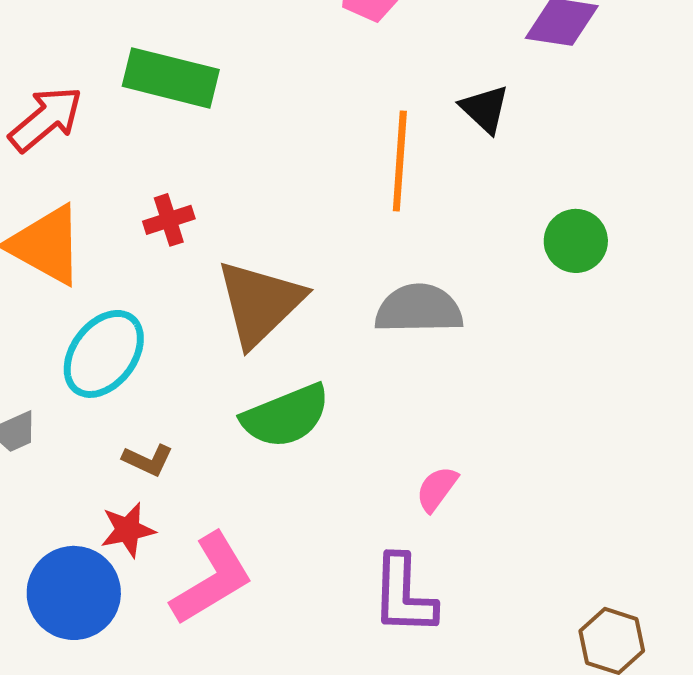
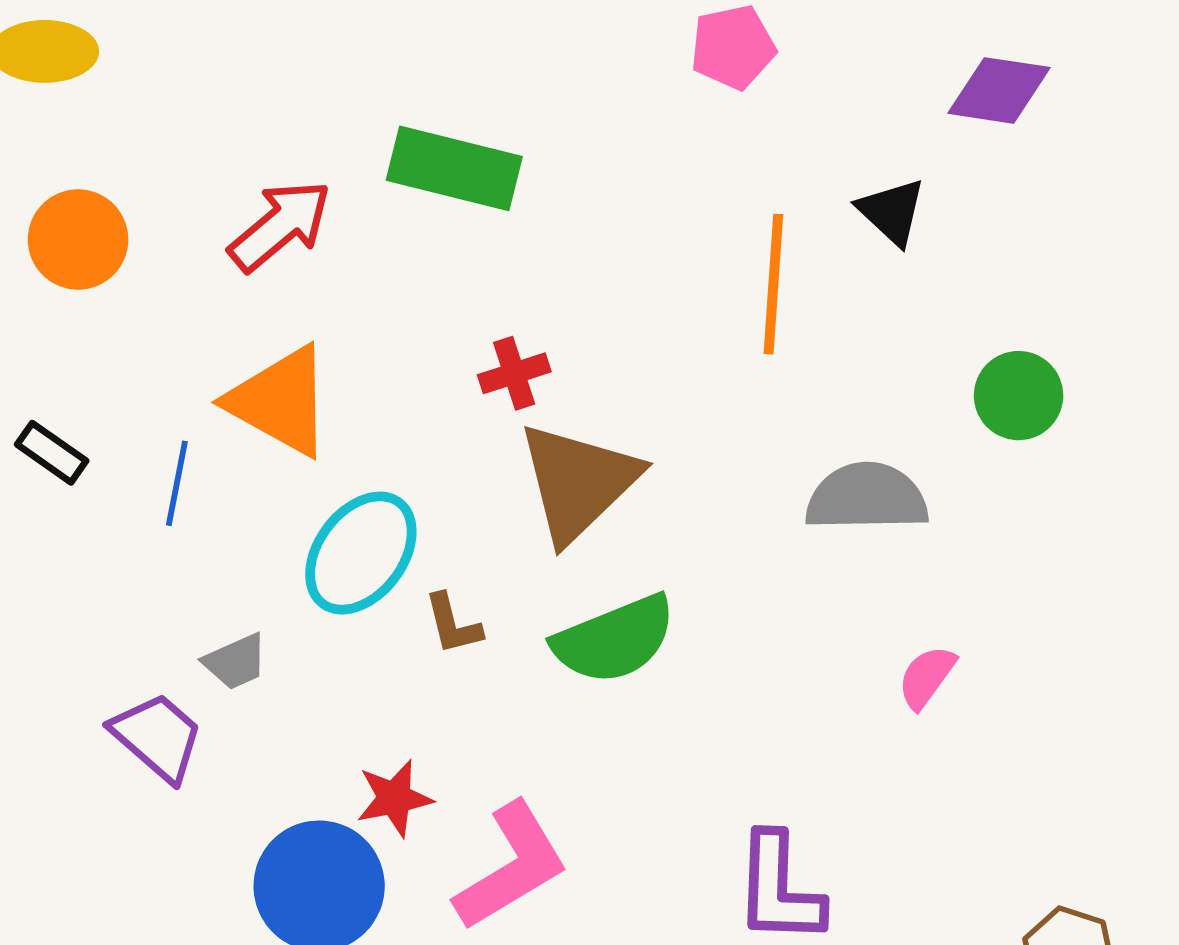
red cross: (169, 220) -> (514, 373), moved
gray semicircle: (419, 309) -> (867, 497), moved
brown L-shape: (148, 460) -> (453, 624), moved, turned 51
pink semicircle: (437, 489) -> (927, 677), moved

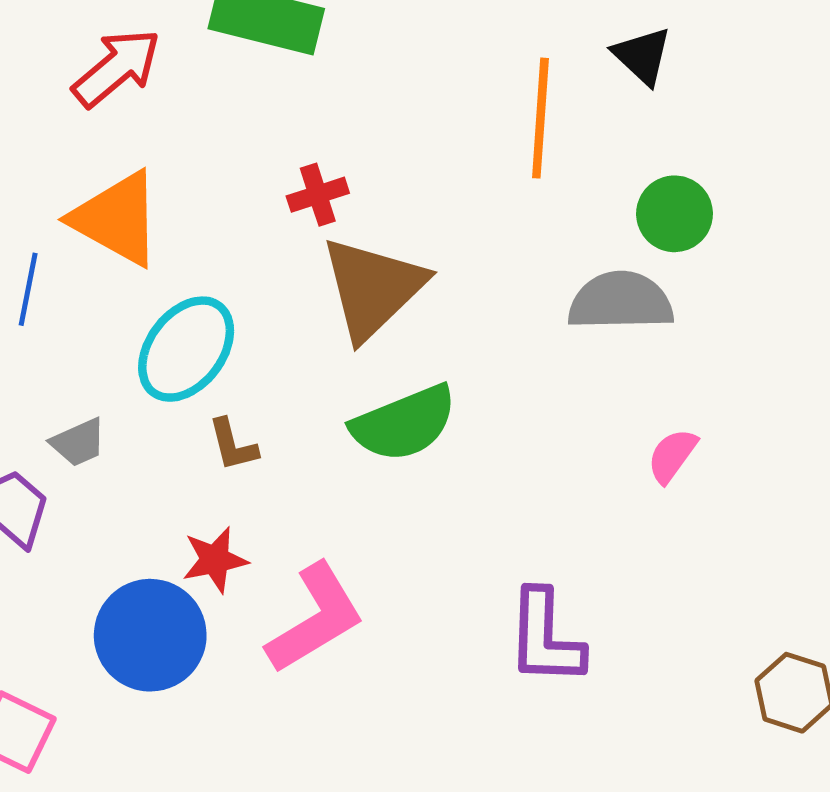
green circle: (1019, 396) -> (675, 214), moved
brown L-shape: (453, 624) -> (233, 445), moved

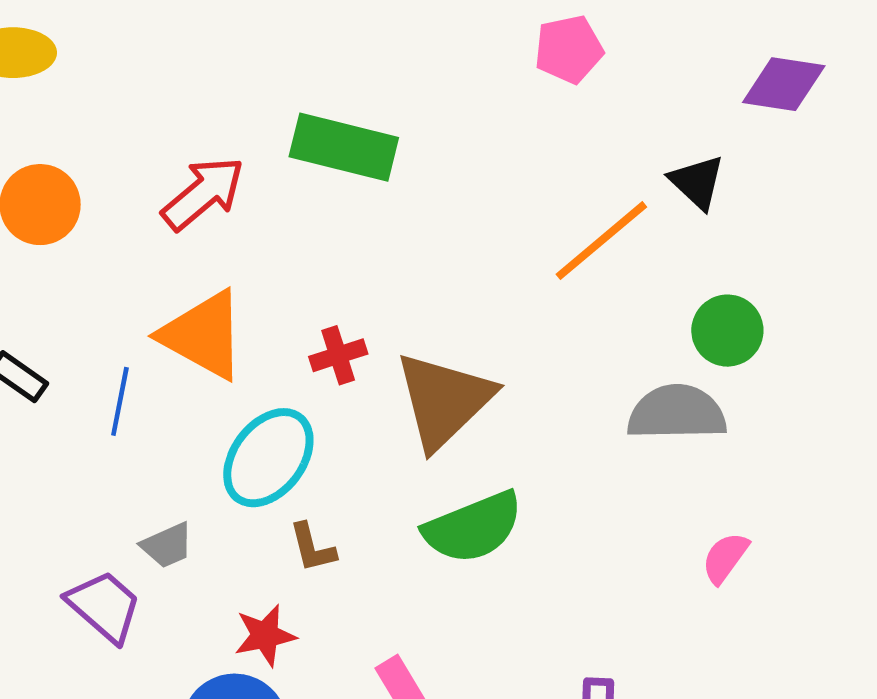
orange line: (540, 118) -> (601, 241), turned 46
red cross: (318, 195) -> (338, 355), moved
red star: (215, 560) -> (265, 635), moved

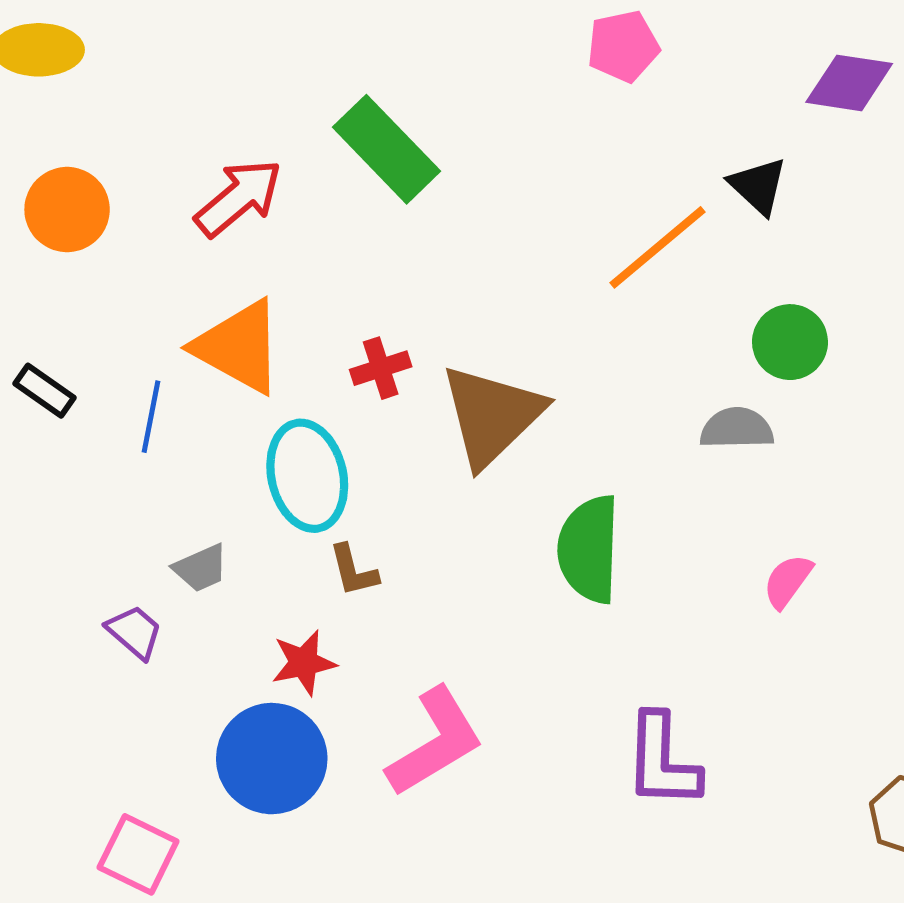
green rectangle: (344, 147) -> (387, 149), turned 32
gray semicircle: (677, 413) -> (737, 428), size x0.7
cyan ellipse: (268, 458) -> (307, 476), turned -50
green semicircle: (473, 527) -> (589, 549), moved, turned 114
purple trapezoid: (104, 606) -> (135, 632), size x0.7

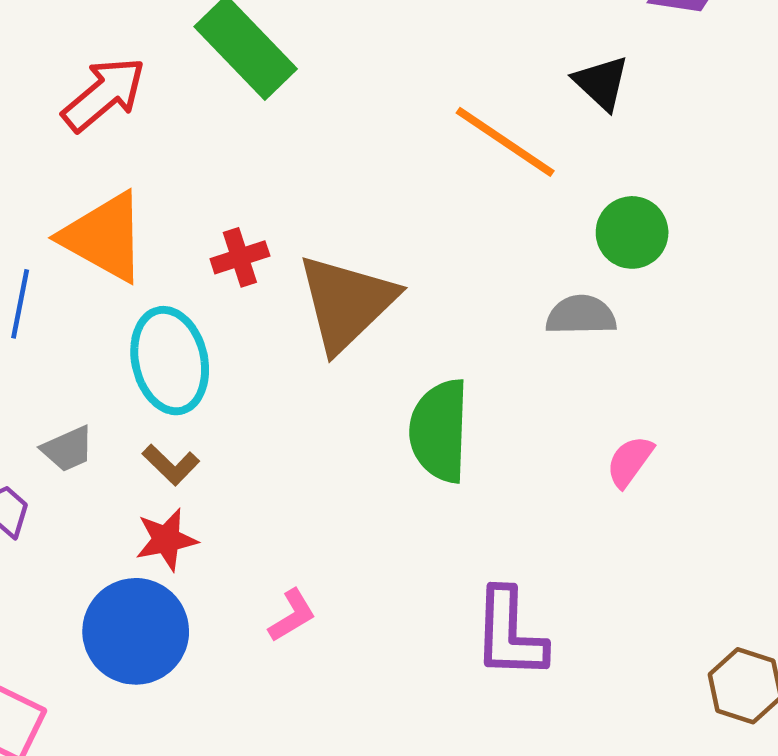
orange line: (657, 247) -> (505, 142), turned 74
brown L-shape: (353, 570) -> (171, 465), moved, turned -32
pink L-shape: (435, 742) -> (292, 615), size x0.5

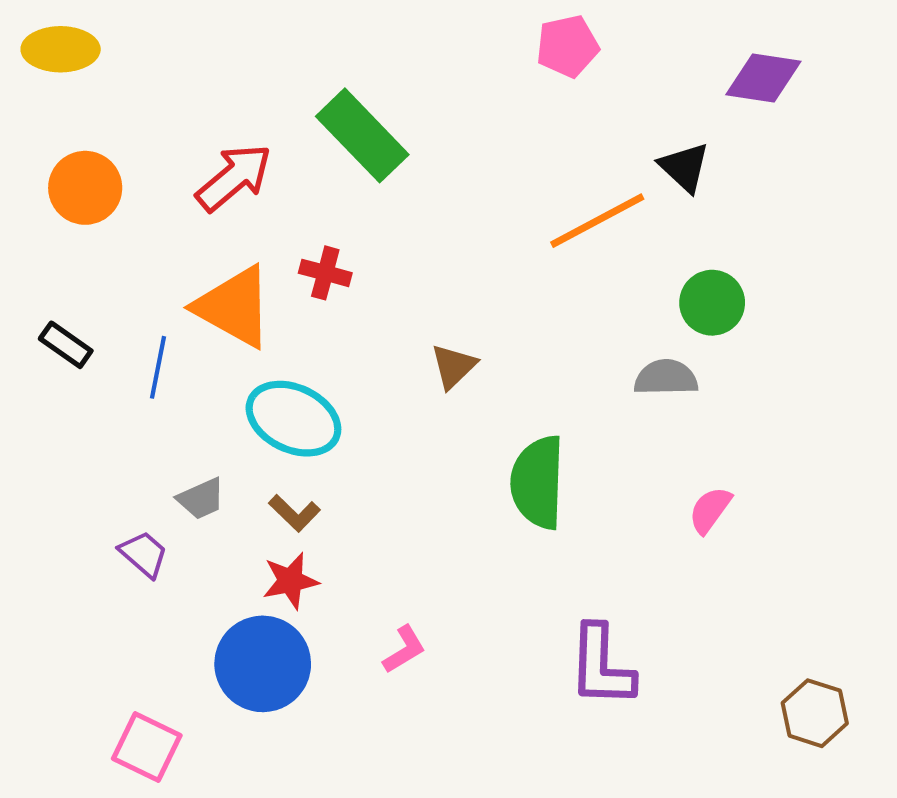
orange line: (505, 142) -> (597, 221), turned -62
red cross: (240, 257) -> (325, 273), moved, turned 33
brown triangle: (346, 303) -> (454, 366), size x0.5
cyan ellipse: (170, 361) -> (293, 419), turned -52

